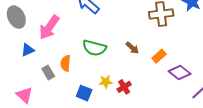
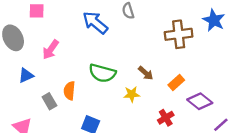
pink arrow: (49, 27) -> (51, 50), size x0.7
yellow star: (106, 82) -> (132, 94), moved
red cross: (124, 87) -> (166, 118), moved

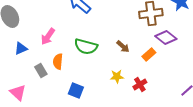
pink arrow: (51, 50) -> (48, 36), moved
yellow star: (132, 94) -> (117, 76), moved
purple diamond: (200, 101) -> (166, 38), moved

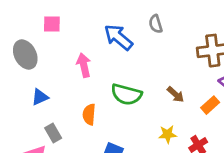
pink arrow: (48, 36) -> (84, 65), moved, turned 132
gray rectangle: (41, 70) -> (53, 133), moved

